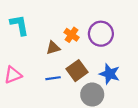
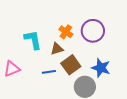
cyan L-shape: (19, 25) -> (33, 40), moved
brown triangle: (53, 48) -> (57, 49), moved

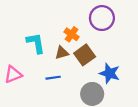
purple circle: (93, 31) -> (102, 18), moved
brown square: (71, 65) -> (85, 55), moved

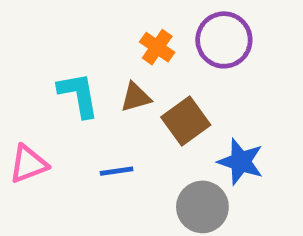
orange cross: (72, 34) -> (157, 47), moved
brown triangle: (62, 53) -> (136, 97), moved

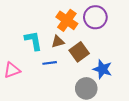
orange cross: (157, 47) -> (67, 20), size x1.5
blue line: (117, 171) -> (50, 63), moved

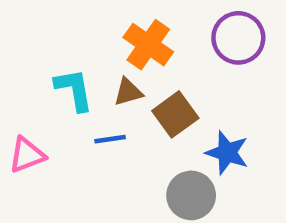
purple circle: (95, 17) -> (238, 38), moved

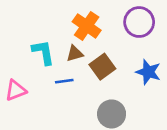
blue star: (227, 153) -> (148, 72), moved

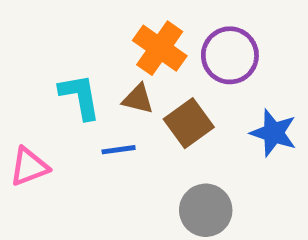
purple circle: (139, 22) -> (230, 55), moved
brown triangle: (75, 54) -> (138, 99), turned 30

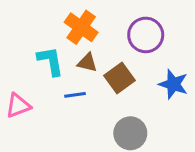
orange cross: (160, 48) -> (81, 27), moved

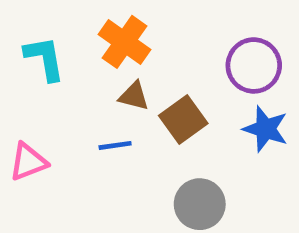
purple circle: (146, 35) -> (254, 65), moved
cyan L-shape: (50, 61) -> (45, 58), moved

